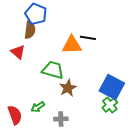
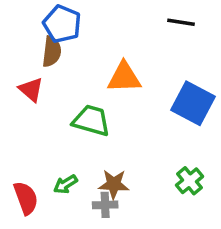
black line: (88, 38) -> (181, 22), moved
blue square: (112, 87) -> (193, 103), moved
brown star: (68, 88) -> (114, 184), moved, turned 30

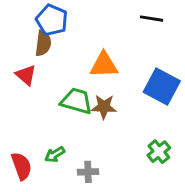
brown star: (114, 184) -> (104, 107), moved

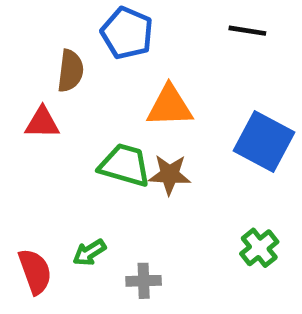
blue pentagon: (52, 20) -> (127, 33), moved
red triangle: (26, 75) -> (42, 123), turned -40

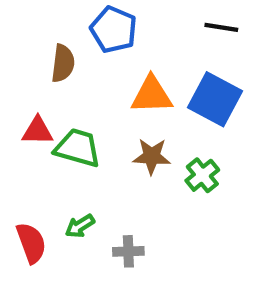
red triangle: (42, 123) -> (38, 131), moved
blue square: (264, 142) -> (215, 99), moved
green trapezoid: (125, 165) -> (78, 148), moved
green cross: (259, 248) -> (202, 175), moved

